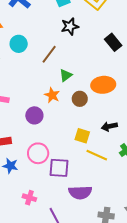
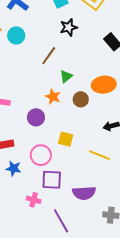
cyan circle: (19, 44) -> (16, 35), moved
yellow square: (82, 136) -> (66, 139), moved
purple square: (59, 168) -> (52, 180), moved

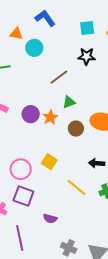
purple circle: (36, 117) -> (31, 114), moved
purple semicircle: (84, 193) -> (50, 219), size x0.6

